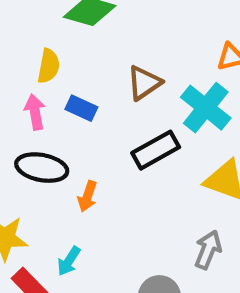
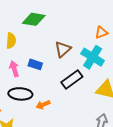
yellow semicircle: (49, 66) -> (11, 41), moved
orange arrow: (87, 196) -> (43, 105), turned 56

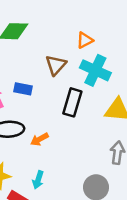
orange triangle: (101, 32) -> (85, 40), moved
black rectangle: (72, 80) -> (72, 102), turned -30

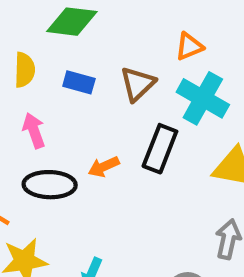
blue rectangle: (23, 89) -> (79, 82), moved
orange arrow: (39, 139) -> (104, 167), moved

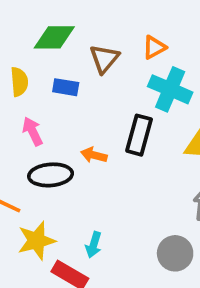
brown triangle: (138, 84) -> (104, 59), moved
orange arrow: (104, 167) -> (94, 155), turned 45

